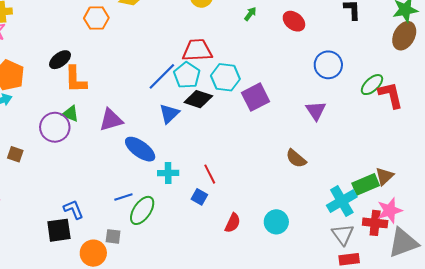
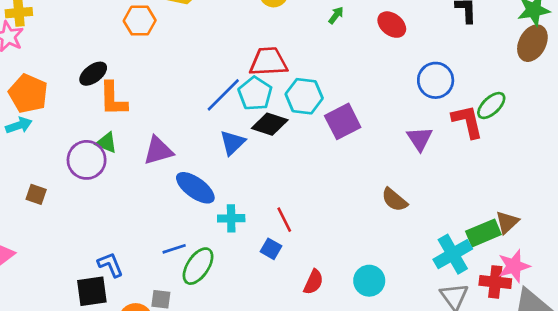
red L-shape: (391, 95) -> (467, 121), moved

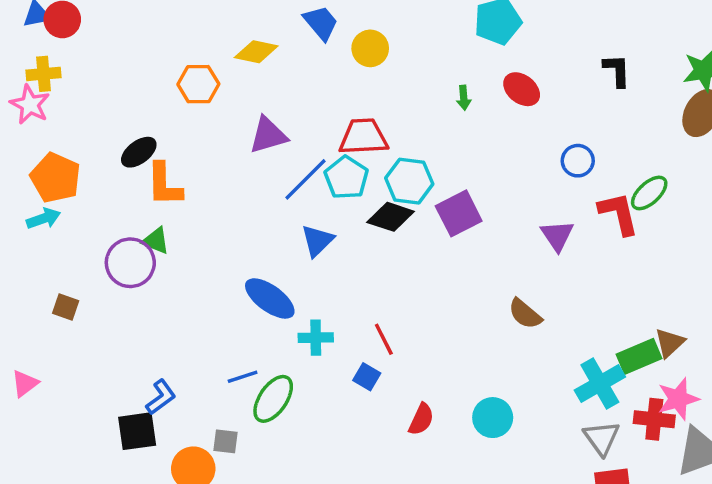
green arrow: (336, 15) -> (464, 98), moved, turned 138
blue circle: (436, 80) -> (578, 161), size x0.7
black diamond: (270, 124) -> (391, 217), moved
purple triangle: (158, 151) -> (268, 135), moved
blue L-shape: (110, 265) -> (161, 397), turned 76

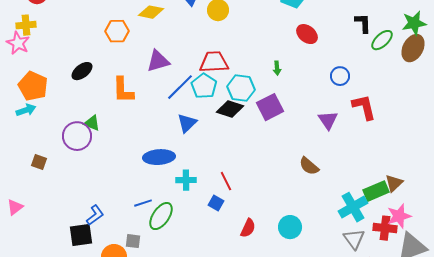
green arrow: (464, 98) -> (277, 68), moved
orange L-shape: (164, 184) -> (123, 90), moved
green ellipse: (649, 193) -> (382, 40), moved
blue ellipse: (270, 298) -> (159, 157), turned -40

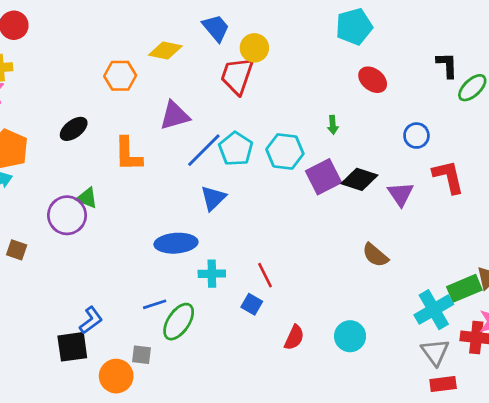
red trapezoid: (214, 62) -> (237, 76), moved, turned -68
black diamond: (230, 109) -> (359, 179), moved

